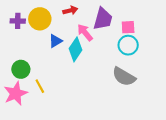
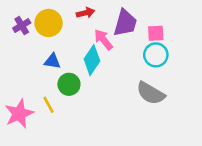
purple cross: (18, 21) -> (22, 26), turned -32
blue triangle: (56, 41) -> (52, 61), moved, turned 40
green circle: (21, 69) -> (69, 84), moved

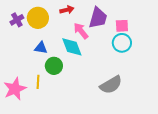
cyan diamond: (92, 60) -> (72, 47), turned -55
gray semicircle: (151, 93) -> (111, 85), moved, turned -60
yellow line: (49, 105) -> (38, 82), turned 32

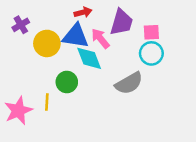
yellow circle: (38, 18) -> (47, 43), moved
blue triangle: (41, 48) -> (76, 36), moved, size x1.6
gray semicircle: (111, 85) -> (129, 83), moved

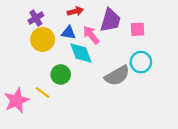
purple cross: (21, 25) -> (36, 18), moved
blue triangle: (76, 36) -> (69, 33), size x0.6
cyan circle: (151, 53) -> (141, 62), moved
yellow line: (47, 102) -> (43, 93), turned -56

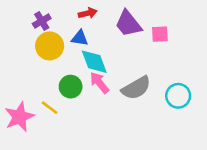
purple trapezoid: (110, 20) -> (128, 24), turned 125
pink arrow: (91, 35) -> (99, 83), moved
cyan circle: (141, 62) -> (178, 96), moved

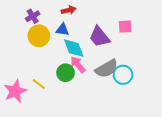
purple trapezoid: (128, 24) -> (99, 37), moved
green circle: (71, 87) -> (66, 73), moved
cyan circle: (178, 96) -> (123, 75), moved

